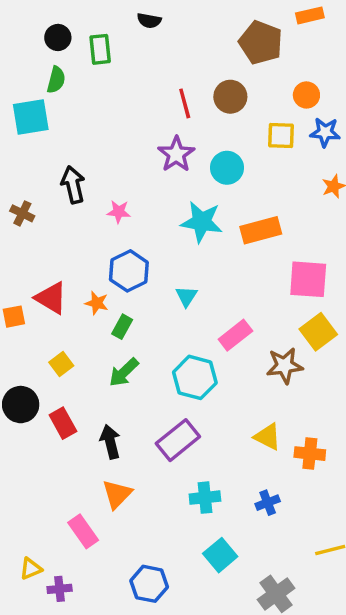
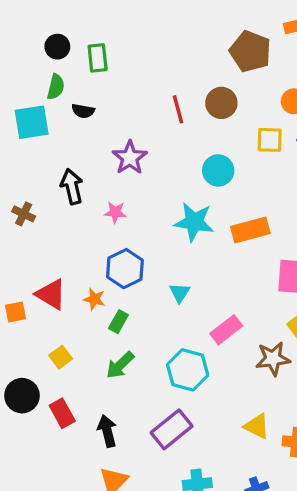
black semicircle: (149, 21) -> (83, 111), moved
purple star: (176, 154) -> (130, 158), moved

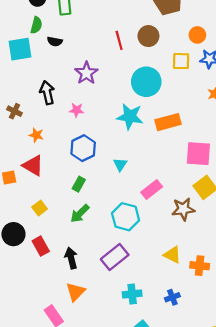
cyan circle: (218, 170) -> (146, 82), size x1.4
orange star: (94, 299) -> (36, 135), moved

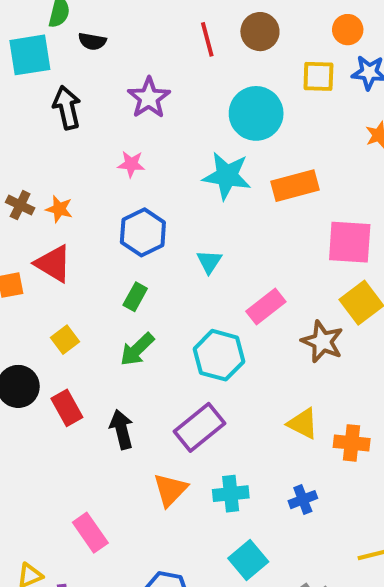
black arrow: (47, 93) -> (67, 108), moved
brown cross: (15, 111) -> (20, 205), moved
brown star: (183, 209) -> (322, 342), turned 30
orange triangle: (76, 292) -> (170, 490), moved

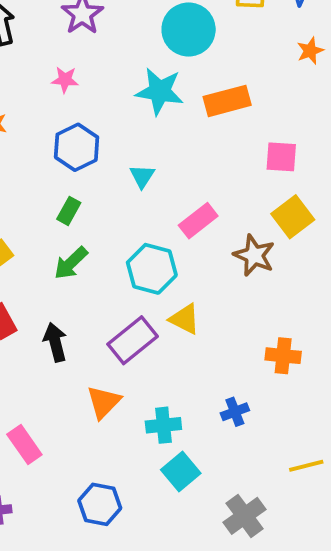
pink square: (350, 242) -> (281, 157), size x0.7
yellow triangle: (303, 423) -> (185, 319), moved
cyan cross: (231, 494) -> (163, 425), moved

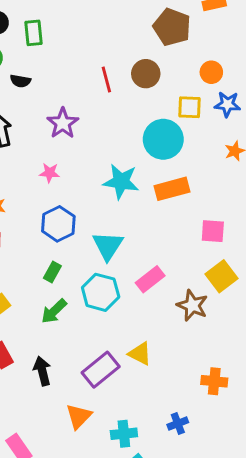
cyan circle: (189, 29) -> (163, 139), moved
cyan triangle: (142, 176) -> (108, 246), size x1.6
cyan hexagon: (152, 269) -> (101, 292), moved

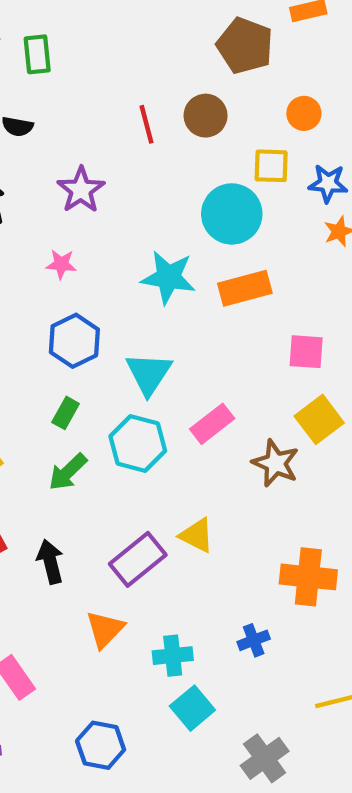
blue star: (227, 104) -> (328, 183), moved
orange cross: (214, 381) -> (308, 577), size x1.4

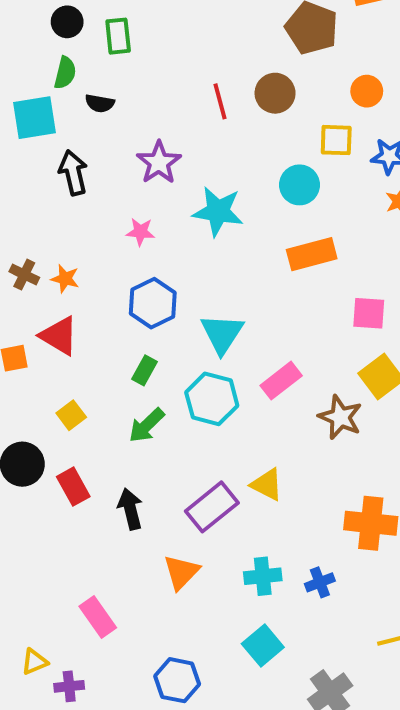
cyan circle: (232, 214) -> (299, 185), size x0.7
cyan star: (168, 277) -> (218, 211), moved
cyan cross: (173, 656) -> (263, 576), moved

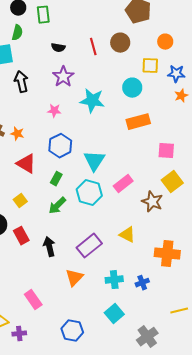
black semicircle: (100, 103) -> (58, 48), moved
red triangle: (59, 336) -> (26, 164), moved
yellow triangle: (267, 485) -> (127, 235), moved

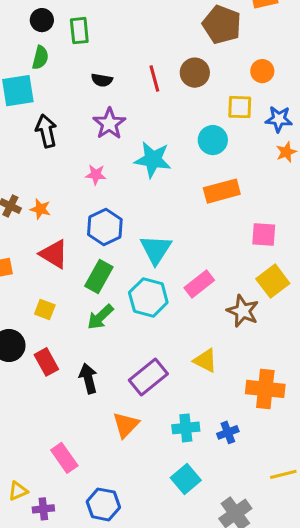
green rectangle: (56, 179) -> (99, 277), size x1.5
yellow square: (20, 201) -> (45, 309), turned -32
blue hexagon: (72, 331) -> (103, 504), moved

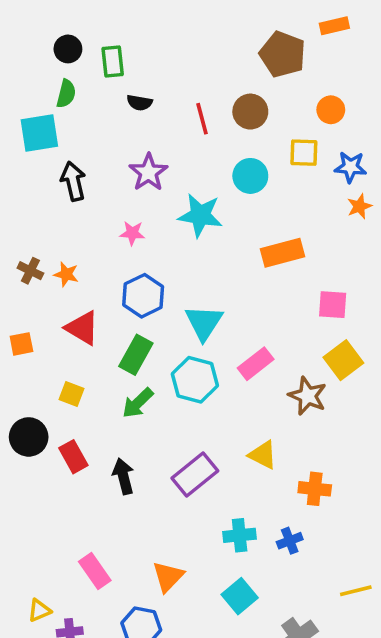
black semicircle: (102, 80) -> (139, 103), moved
cyan circle: (213, 140) -> (250, 176), moved
orange cross: (265, 389) -> (315, 489), moved, size x0.7
orange triangle: (126, 425) -> (168, 576), moved

